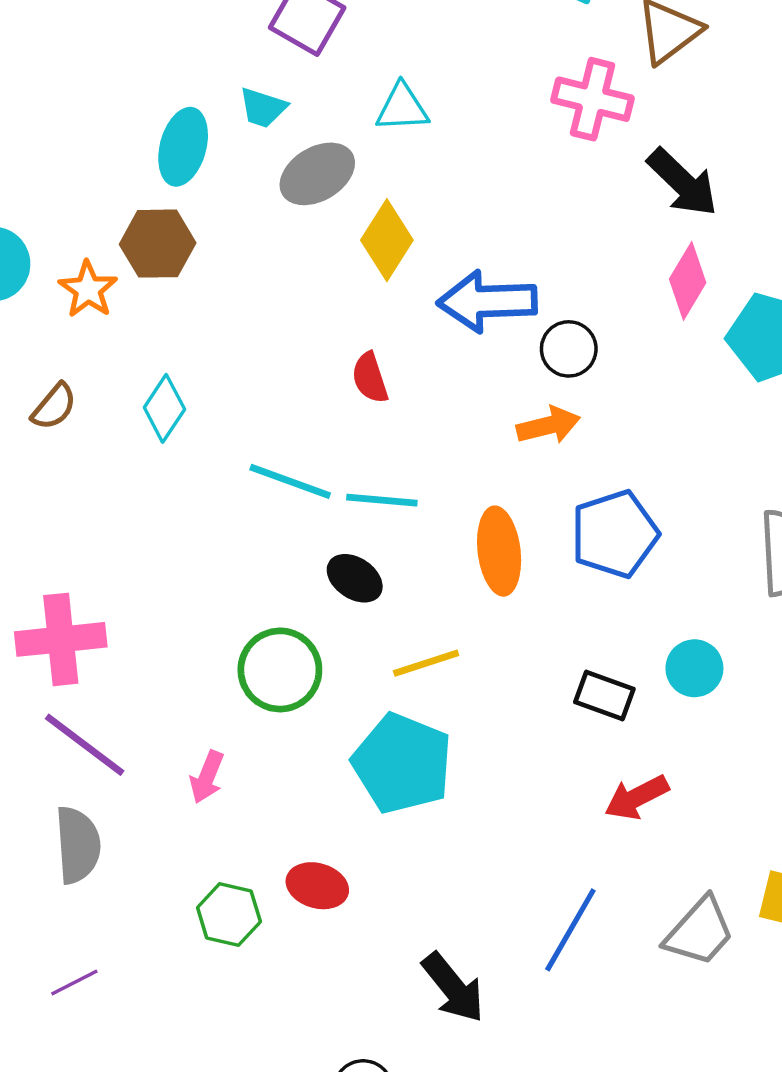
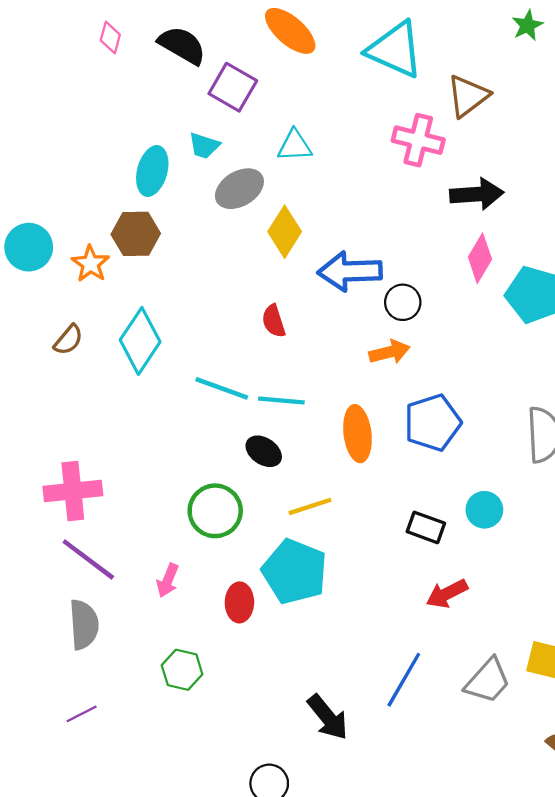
black arrow: (683, 182) -> (477, 194), turned -48
cyan diamond: (164, 408) -> (140, 341), size x1.5
red ellipse: (317, 886) -> (239, 602), moved, turned 75

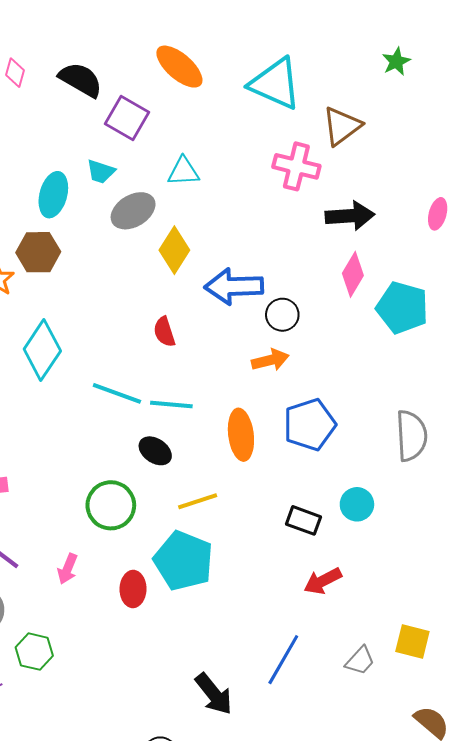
green hexagon: (182, 670) -> (34, 652), moved
gray trapezoid: (488, 681) -> (360, 661), size x0.7

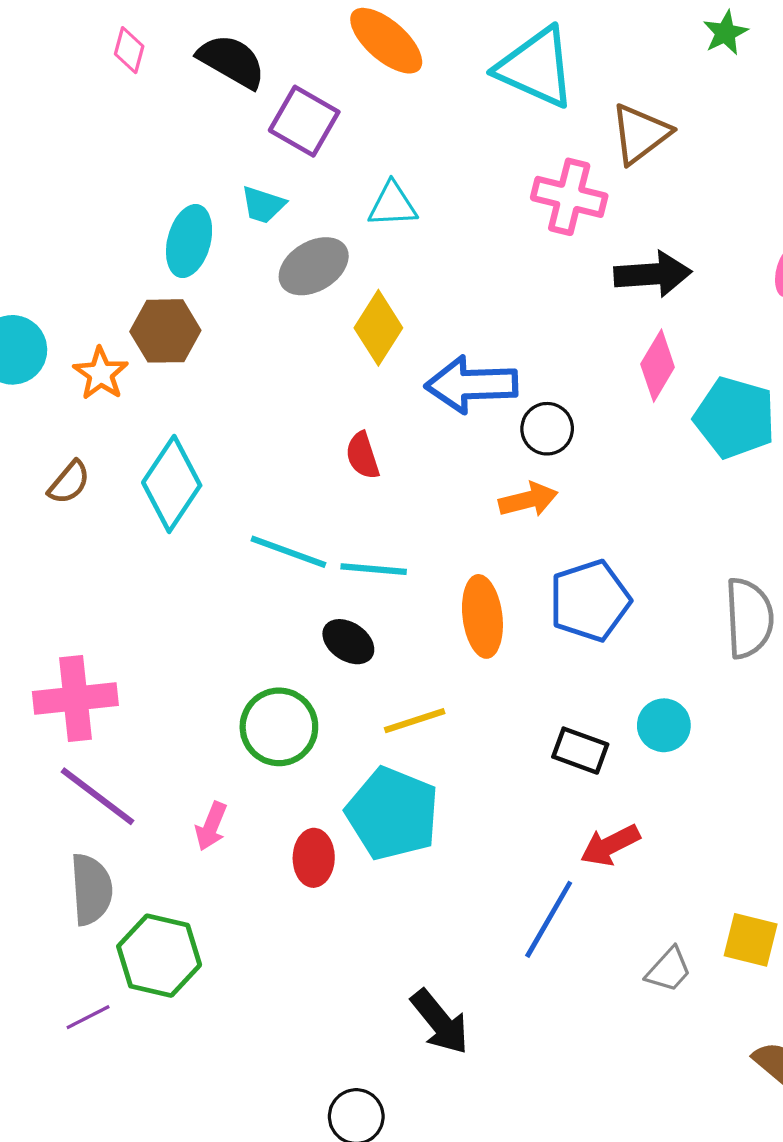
green hexagon: (34, 652) -> (159, 956), size x1.4
blue line: (283, 660) -> (549, 919), moved

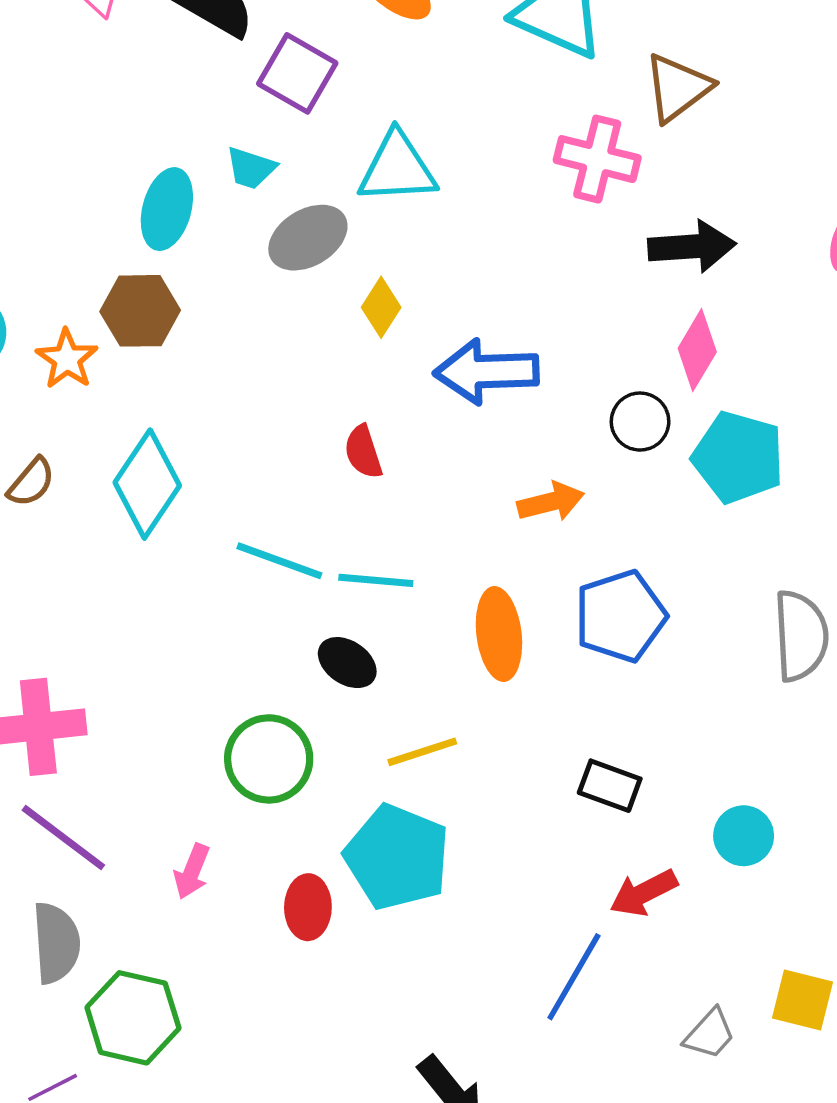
cyan triangle: (393, 205) -> (397, 168), size x1.4
yellow diamond: (378, 328) -> (381, 307), size x0.7
cyan pentagon: (735, 418) -> (738, 457), moved
black circle: (547, 429) -> (640, 422), moved
cyan circle: (664, 725) -> (744, 836), moved

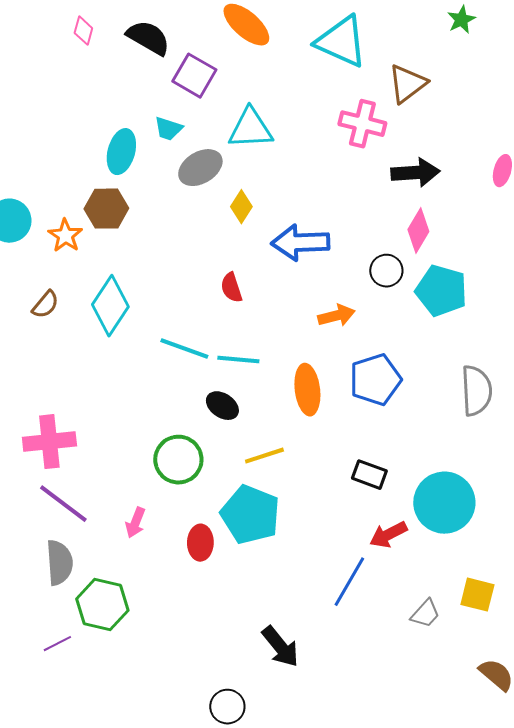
cyan circle: (744, 836) -> (444, 503), size x1.8

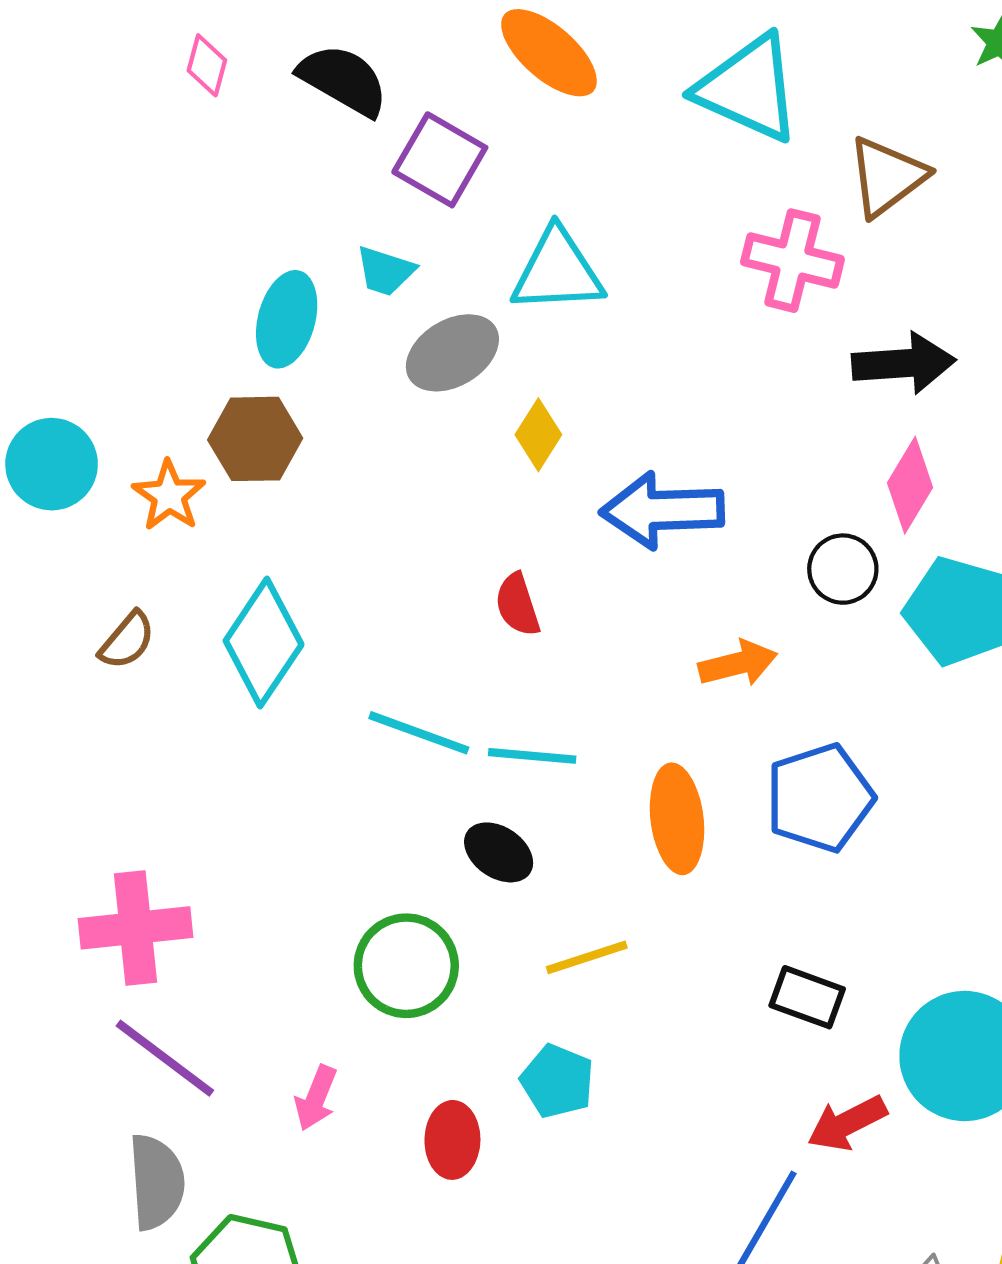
cyan pentagon: (250, 515) -> (557, 1081), size x0.6

